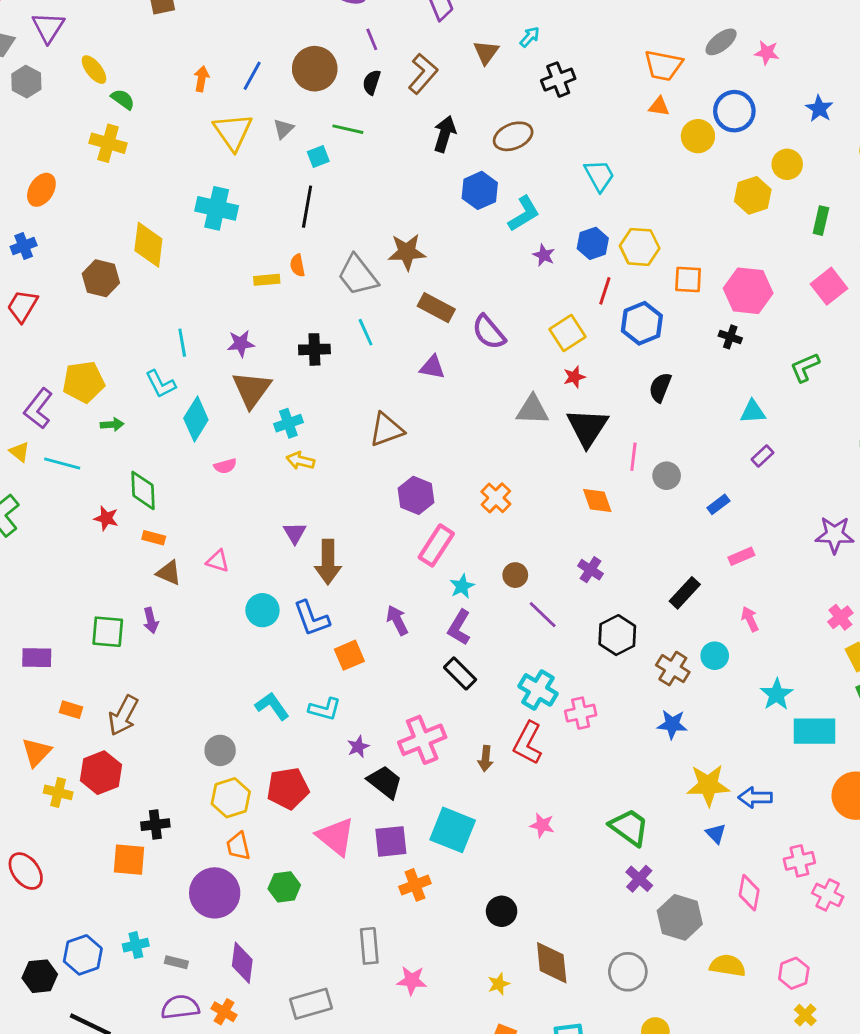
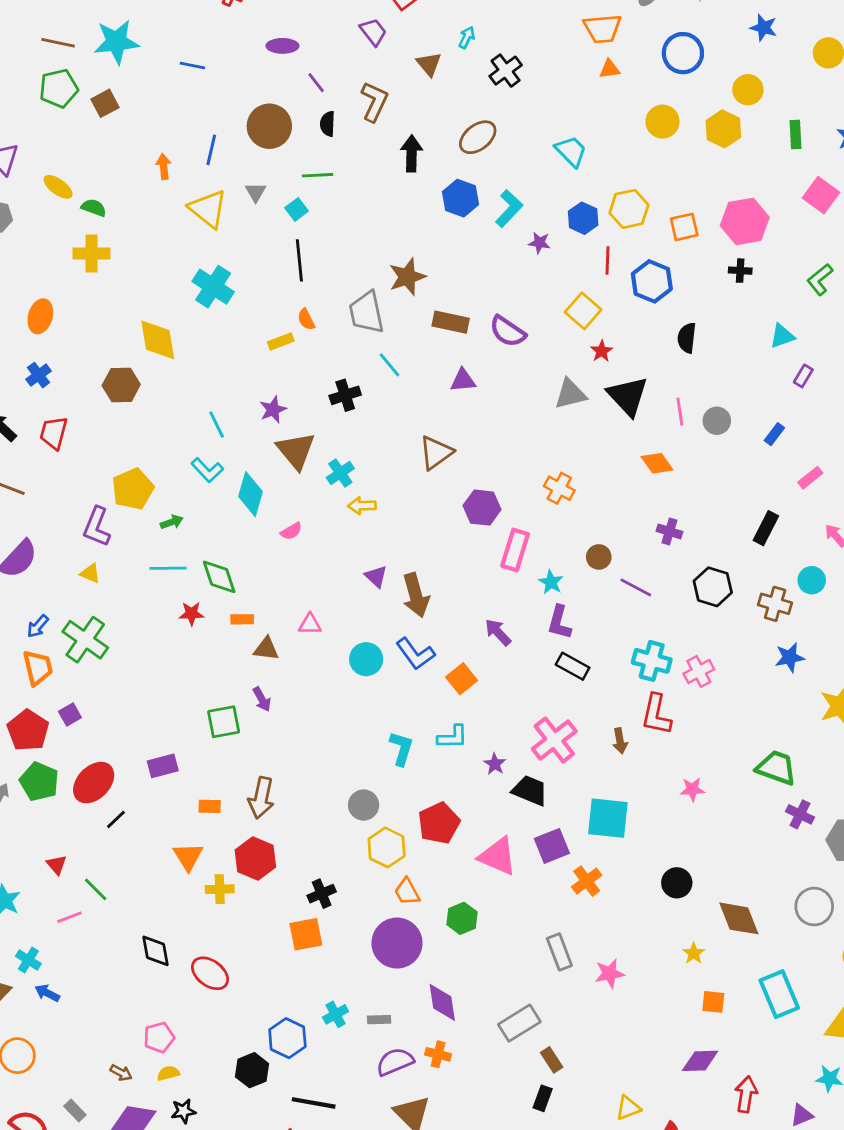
yellow circle: (698, 136) -> (662, 122), moved
cyan cross: (217, 208) -> (213, 287), turned 36
gray trapezoid: (358, 275) -> (367, 312), turned 42
cyan line: (62, 463) -> (168, 568), moved
cyan L-shape: (272, 706) -> (401, 748), turned 68

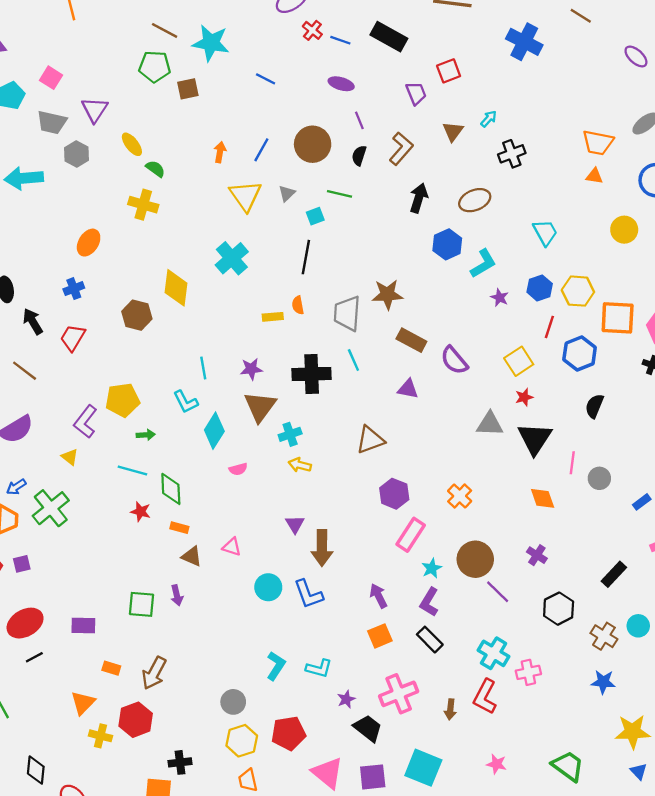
orange square: (684, 227) -> (618, 318), size x1.5
black cross: (345, 395) -> (312, 374), size x1.5
brown circle: (599, 557) -> (475, 559), size x1.8
orange square: (462, 679) -> (380, 636), moved

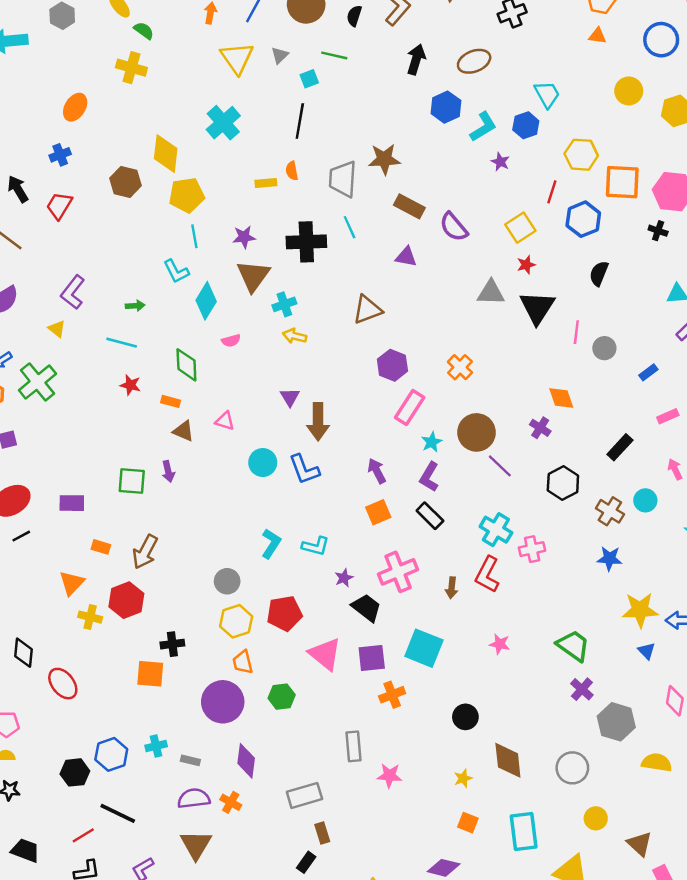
blue hexagon: (540, 288) -> (526, 125), moved
yellow pentagon: (122, 400) -> (187, 195), moved
green diamond: (171, 489) -> (186, 365), moved
orange diamond: (543, 498) -> (561, 398), moved

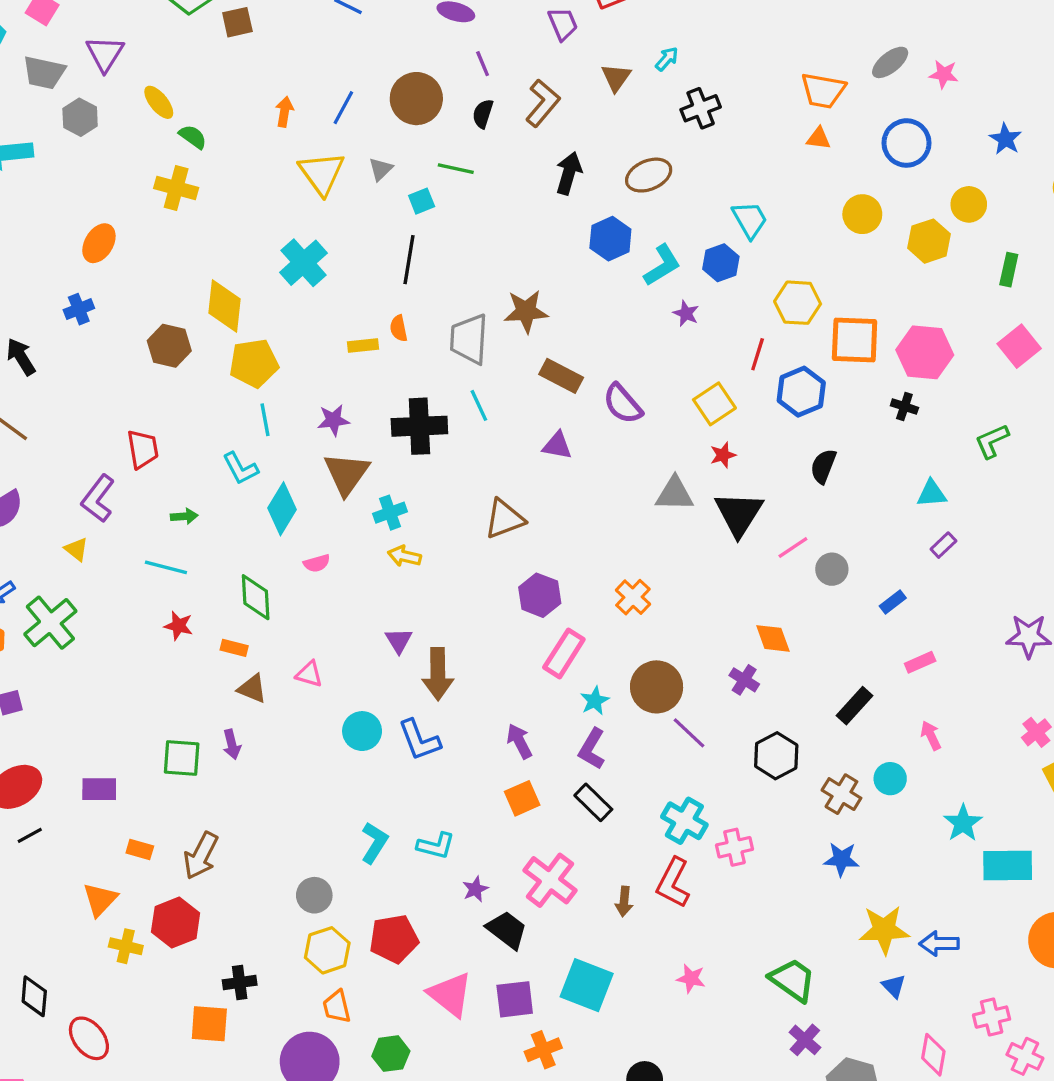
red trapezoid: (59, 206) -> (143, 449), moved, turned 140
pink line: (576, 332) -> (793, 547), turned 50
pink cross: (398, 572) -> (550, 880), turned -30

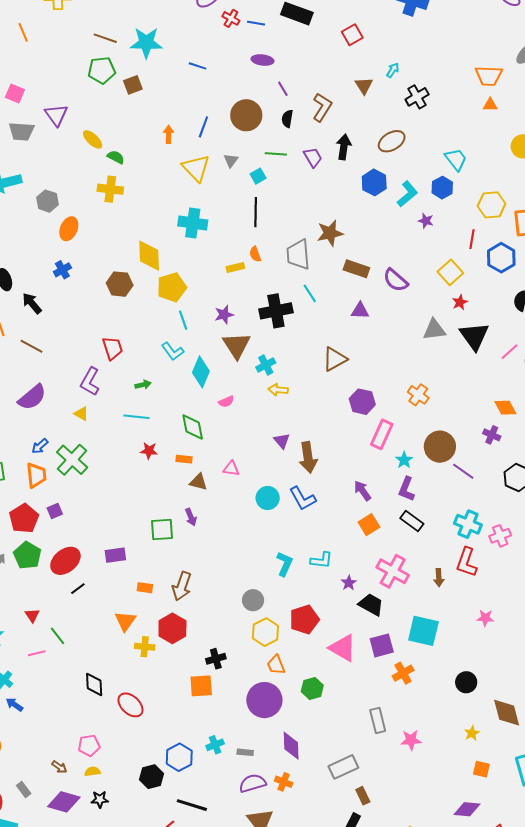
purple trapezoid: (563, 24) -> (313, 157), moved
gray hexagon: (80, 117) -> (47, 201), moved
cyan cross: (303, 263) -> (193, 223), turned -32

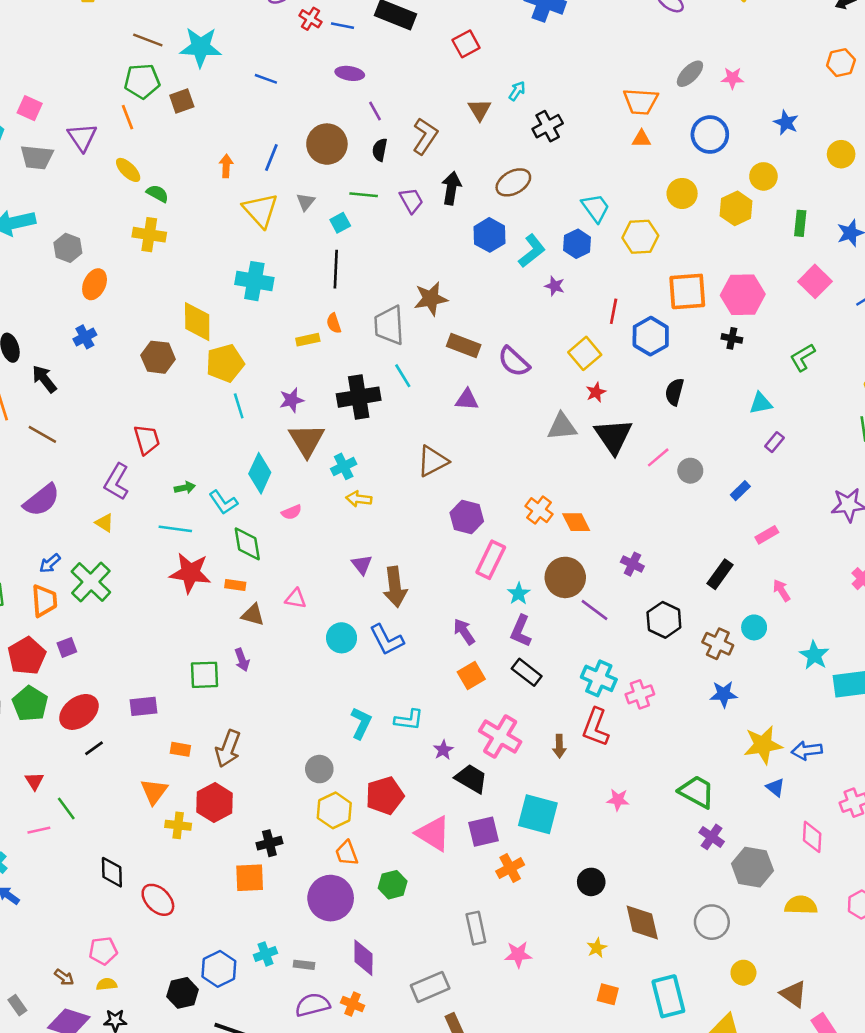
orange line: (23, 32) -> (127, 117), moved
yellow hexagon: (492, 205) -> (640, 237), moved
cyan L-shape: (173, 351) -> (223, 502), moved
orange diamond: (505, 408) -> (576, 522), moved
red star: (149, 451) -> (190, 573), size x1.8

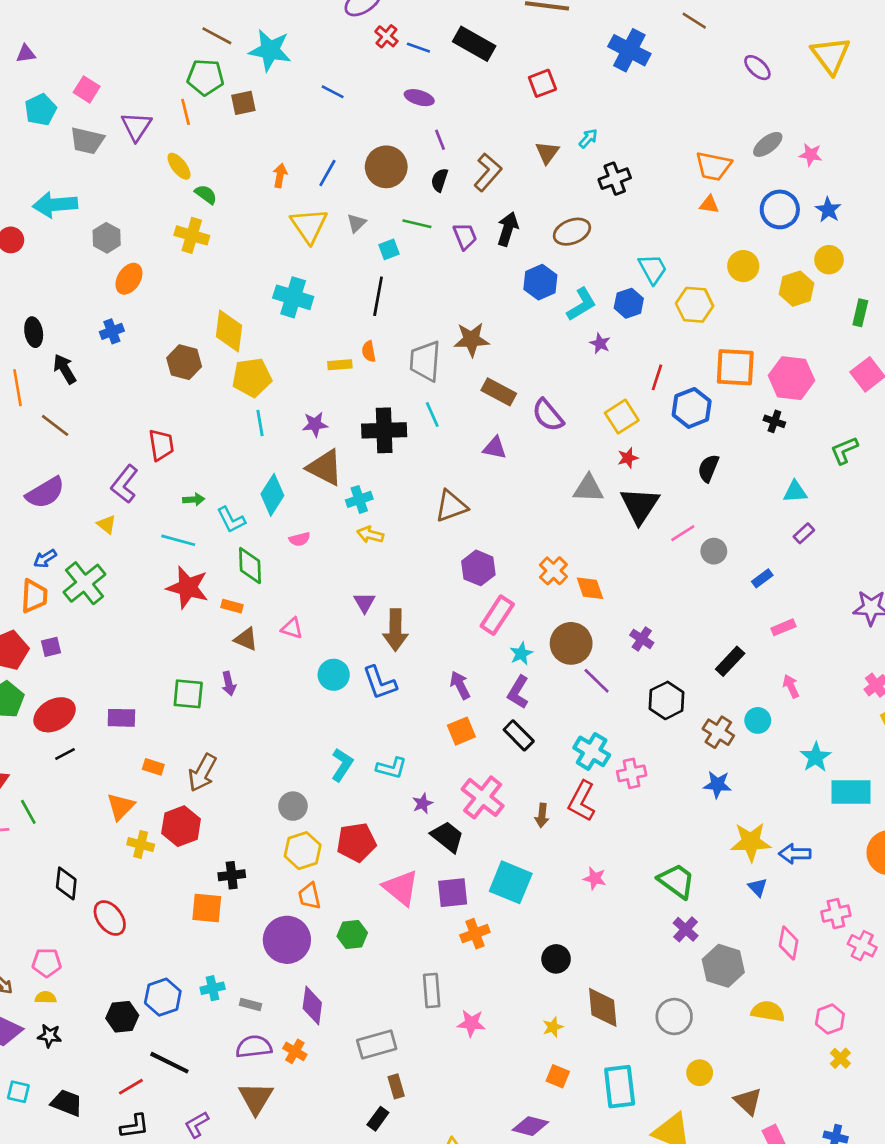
blue star: (786, 123) -> (828, 210), moved
brown triangle: (307, 440) -> (325, 467), turned -39

